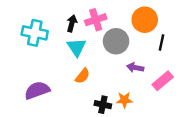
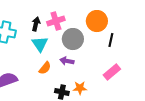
purple arrow: (135, 68) -> (67, 61), moved

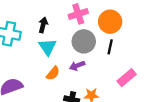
pink cross: (56, 21) -> (78, 14), moved
black line: (111, 40) -> (110, 47), moved
purple arrow: (67, 61) -> (77, 66), turned -32

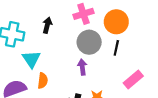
cyan triangle: (47, 47) -> (31, 59), moved
purple arrow: (77, 66) -> (82, 67), turned 104
orange semicircle: (53, 73) -> (43, 81), moved, turned -32

